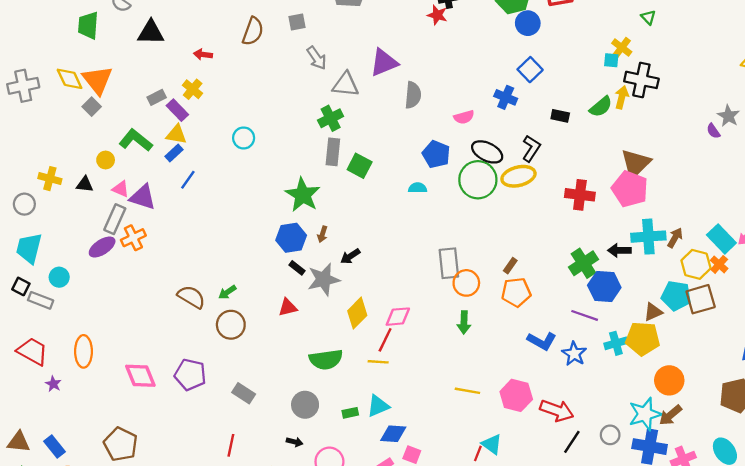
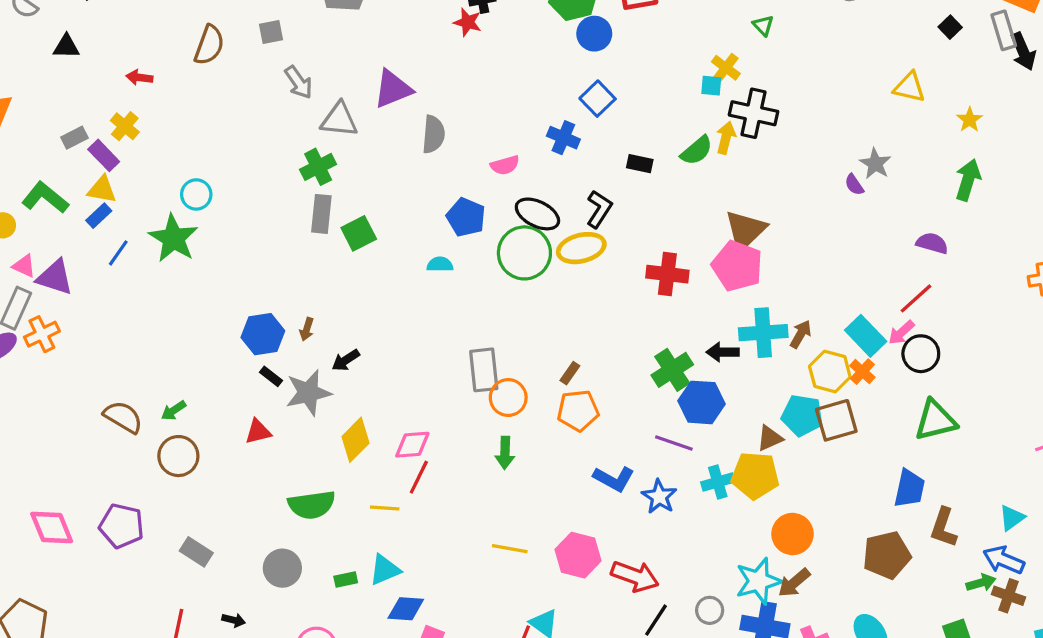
black triangle: (151, 32) -> (66, 47), size x0.7
green square: (360, 166) -> (359, 233), turned 35
green star: (303, 195) -> (174, 238), moved
red line: (385, 340) -> (419, 477), moved
black arrow: (295, 442) -> (234, 620), moved

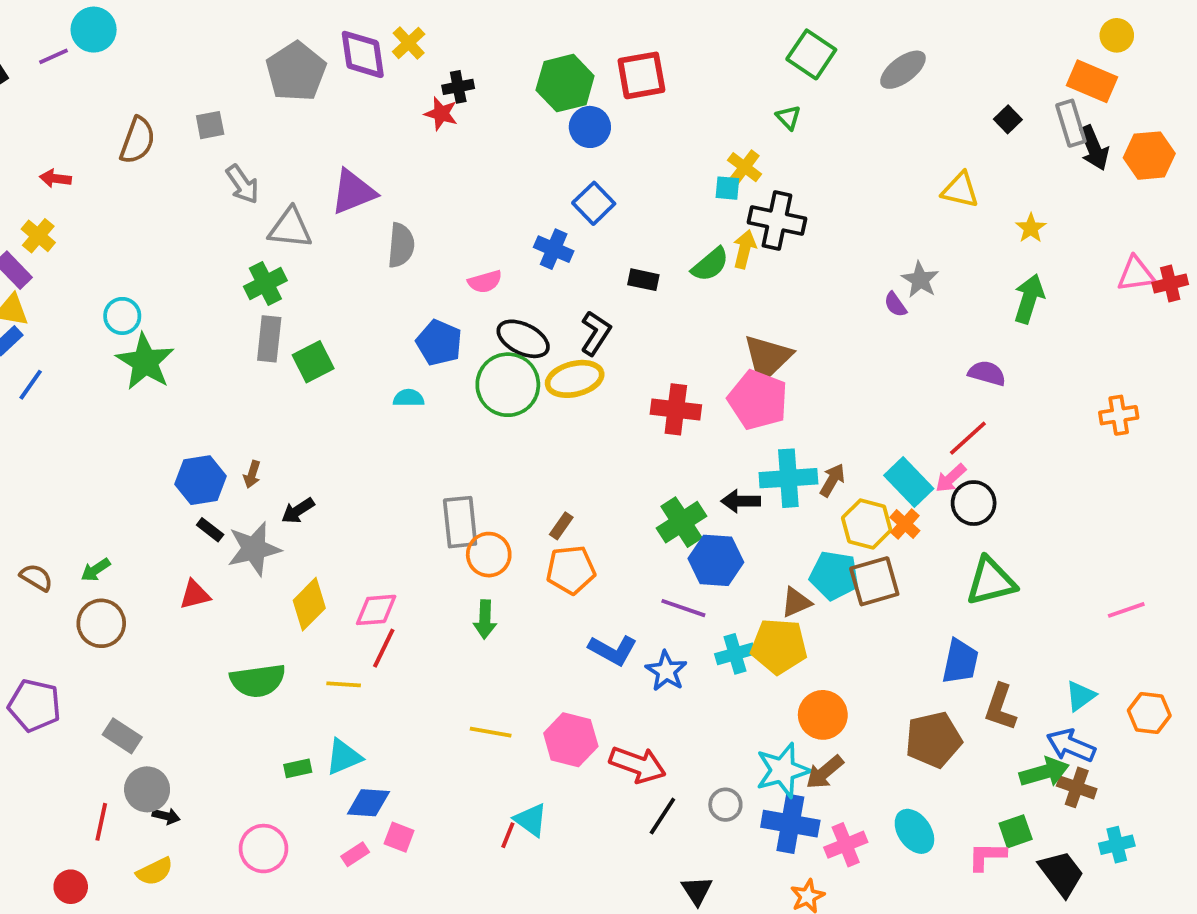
green star: (174, 238) -> (145, 362), moved
brown semicircle: (123, 417) -> (36, 577), size x0.7
gray circle: (282, 568) -> (147, 789), moved
green arrow: (981, 583) -> (1044, 772), size x1.4

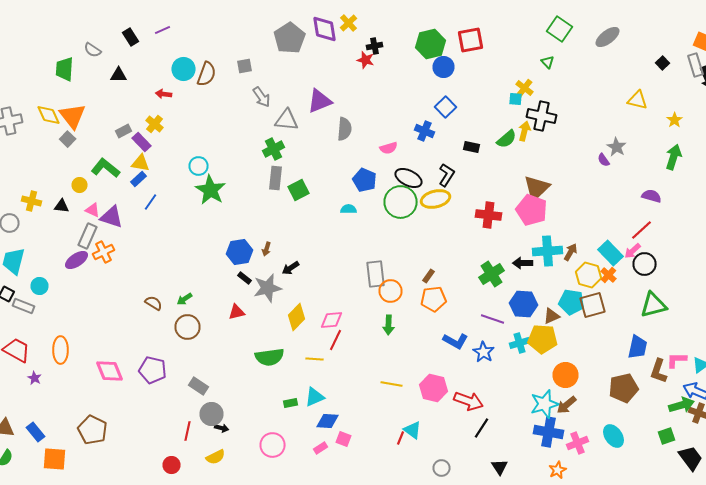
cyan circle: (94, 30) -> (184, 69), moved
blue hexagon: (716, 560) -> (524, 304), moved
gray circle: (725, 805) -> (442, 468), moved
pink L-shape: (987, 856) -> (676, 360), moved

